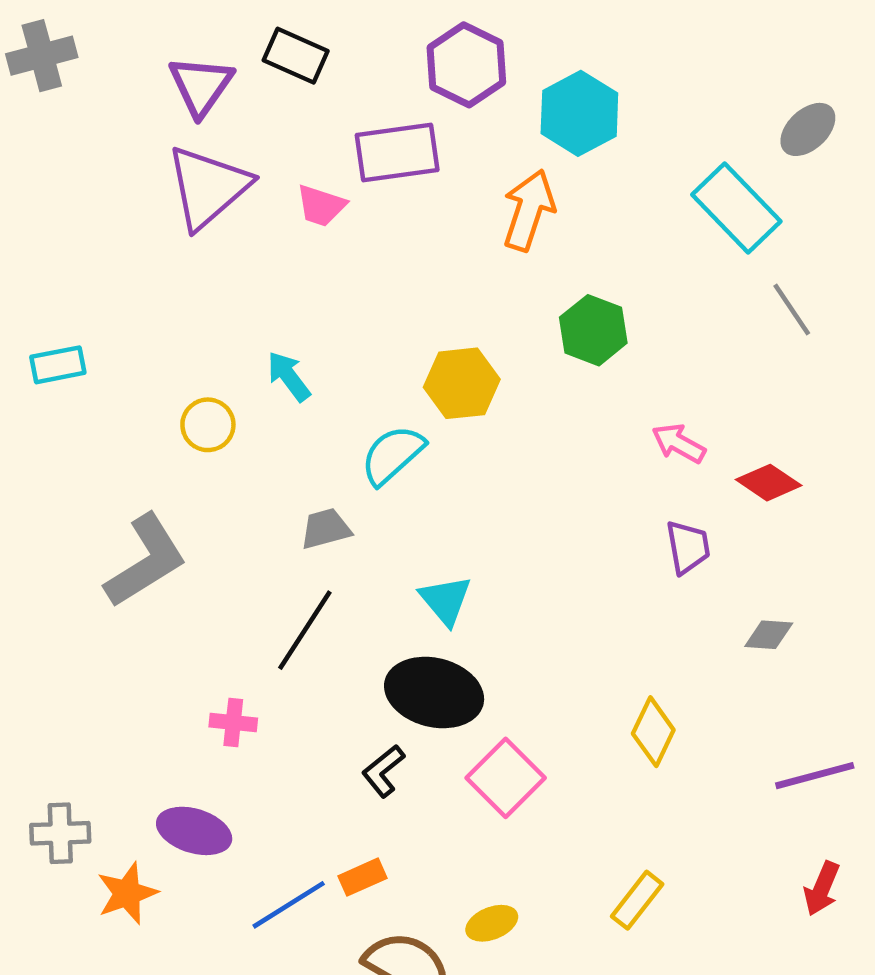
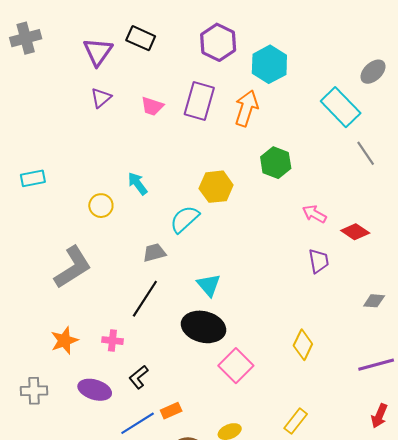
purple rectangle: (397, 153) -> (199, 101), moved, turned -66
purple triangle: (208, 187) -> (101, 98), size x0.5
gray diamond: (769, 635) -> (374, 301), moved
black L-shape: (383, 771) -> (139, 377), moved
orange star: (127, 893) -> (64, 341), moved

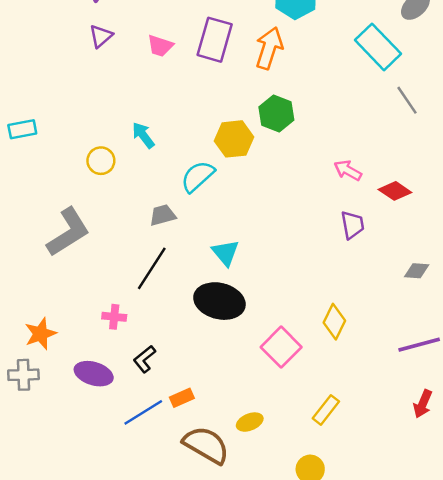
green hexagon: (276, 163) -> (276, 114), moved
orange star: (64, 341) -> (40, 334), moved
pink square: (236, 366) -> (281, 347), moved

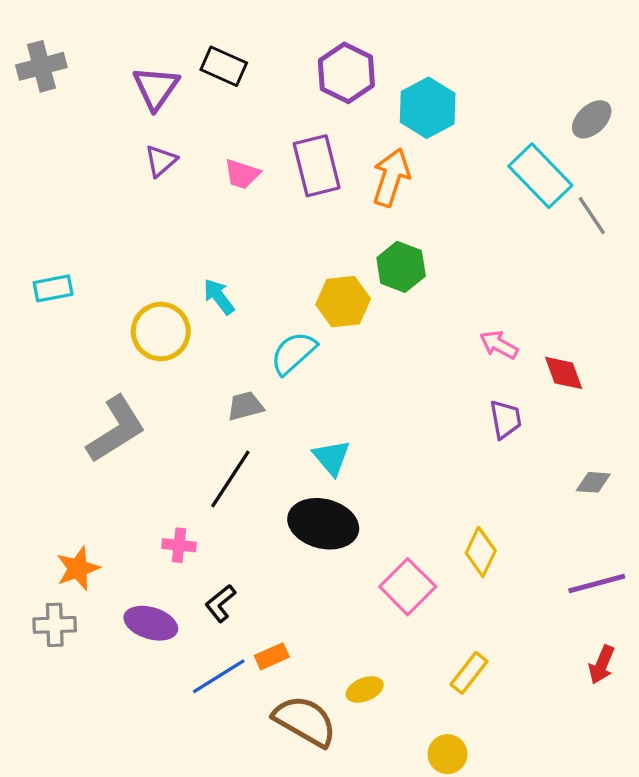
purple rectangle: (215, 40) -> (317, 166), turned -30
gray line: (407, 100) -> (592, 215), moved
yellow circle: (101, 161) -> (161, 331), size x1.5
red diamond: (395, 191) -> (564, 373), turned 36

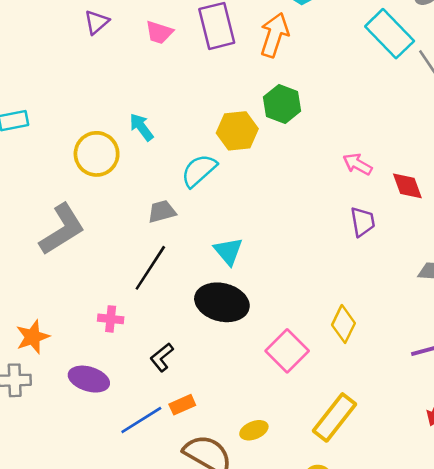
black L-shape: (220, 603) -> (162, 357), moved
yellow rectangle: (469, 673) -> (335, 417), size x1.5

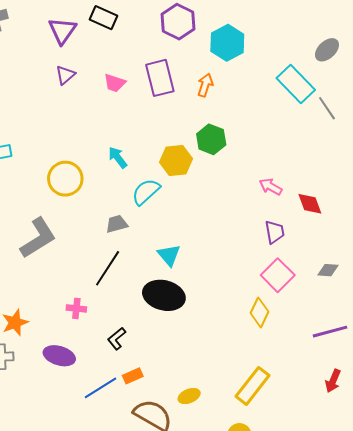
orange arrow: (274, 35) -> (205, 85), size x0.7
cyan arrow: (141, 127) -> (118, 157), moved
pink square: (287, 351) -> (278, 275), moved

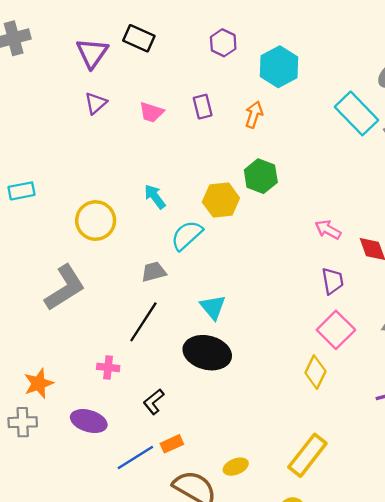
purple hexagon: (178, 22) -> (223, 43), size x0.7
purple rectangle: (160, 78) -> (203, 107), size x0.6

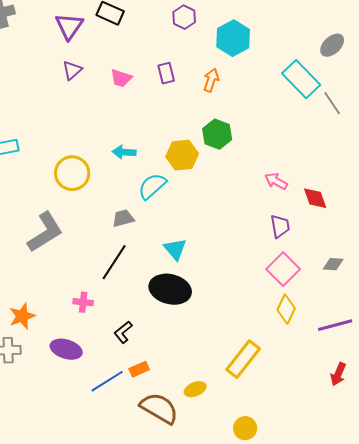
cyan arrow: (155, 197) -> (124, 152), turned -50
yellow diamond: (315, 372) -> (286, 309), moved
yellow rectangle: (307, 455) -> (243, 359), moved

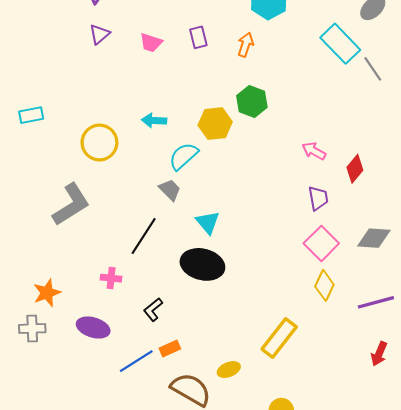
red diamond: (315, 198) -> (355, 169), turned 60
gray trapezoid: (123, 218) -> (170, 190), moved, turned 60
gray diamond: (333, 264) -> (374, 238), size x1.5

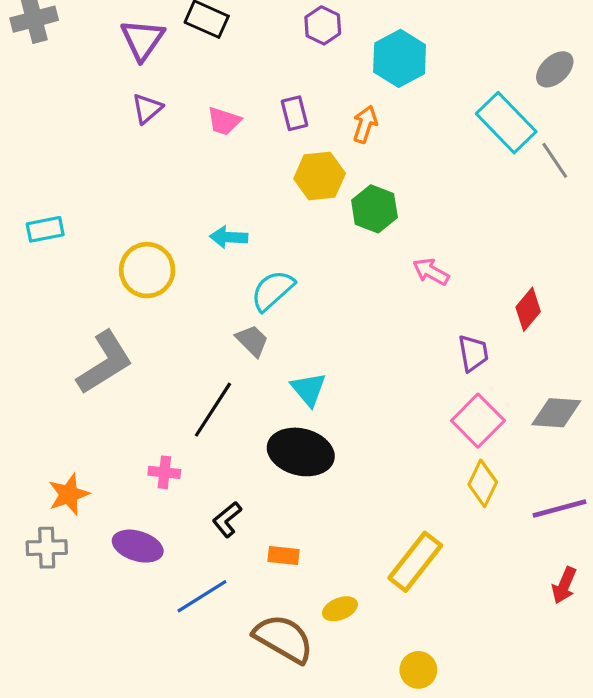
yellow hexagon: (215, 124) -> (320, 176), moved
pink arrow: (314, 151) -> (431, 272), moved
orange rectangle: (170, 349) -> (284, 555), moved, turned 30

